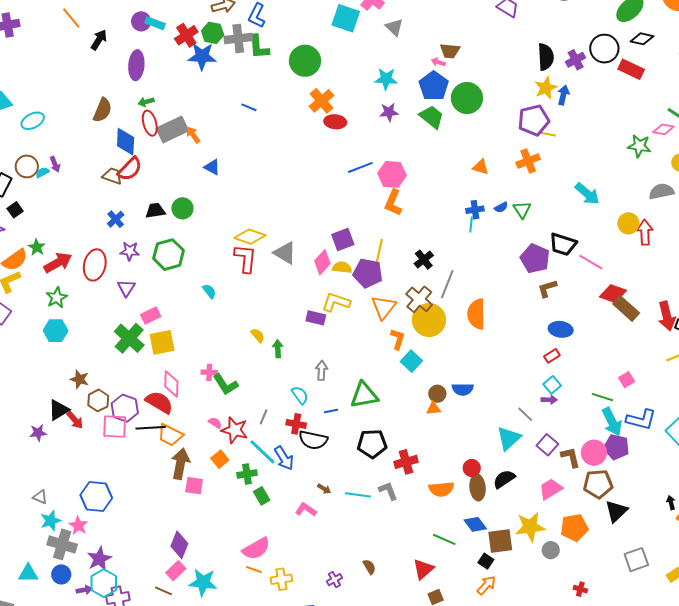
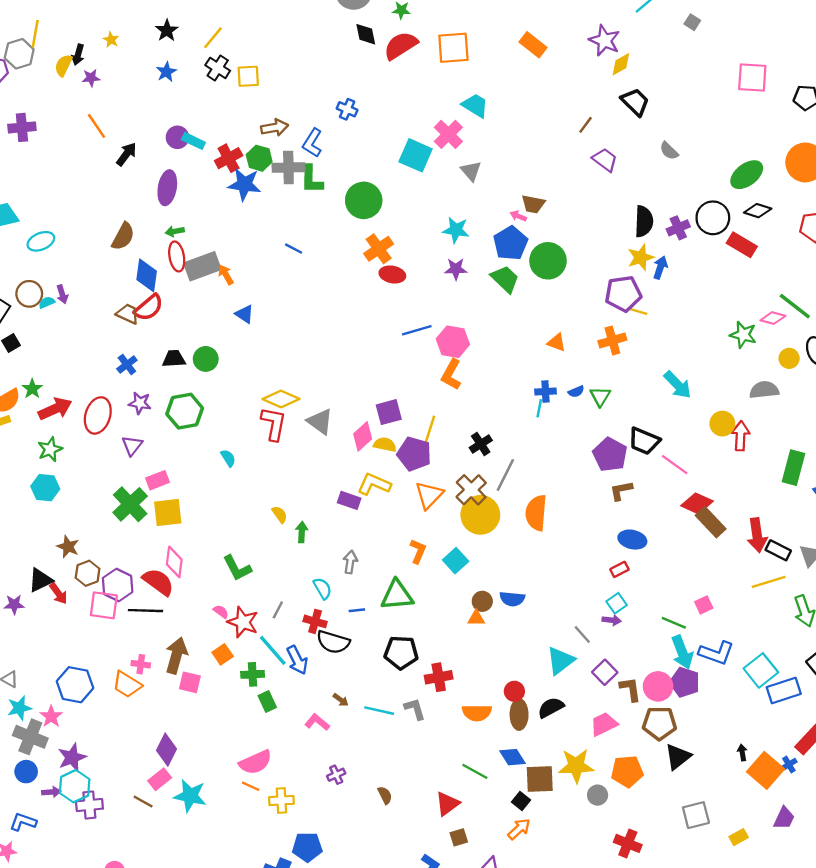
orange L-shape: (398, 339) -> (418, 551), moved
pink cross: (209, 372) -> (141, 664), moved
orange trapezoid: (170, 435) -> (127, 684), moved
purple cross: (334, 580) -> (336, 775), moved
red cross: (580, 589) -> (628, 843), size x1.6

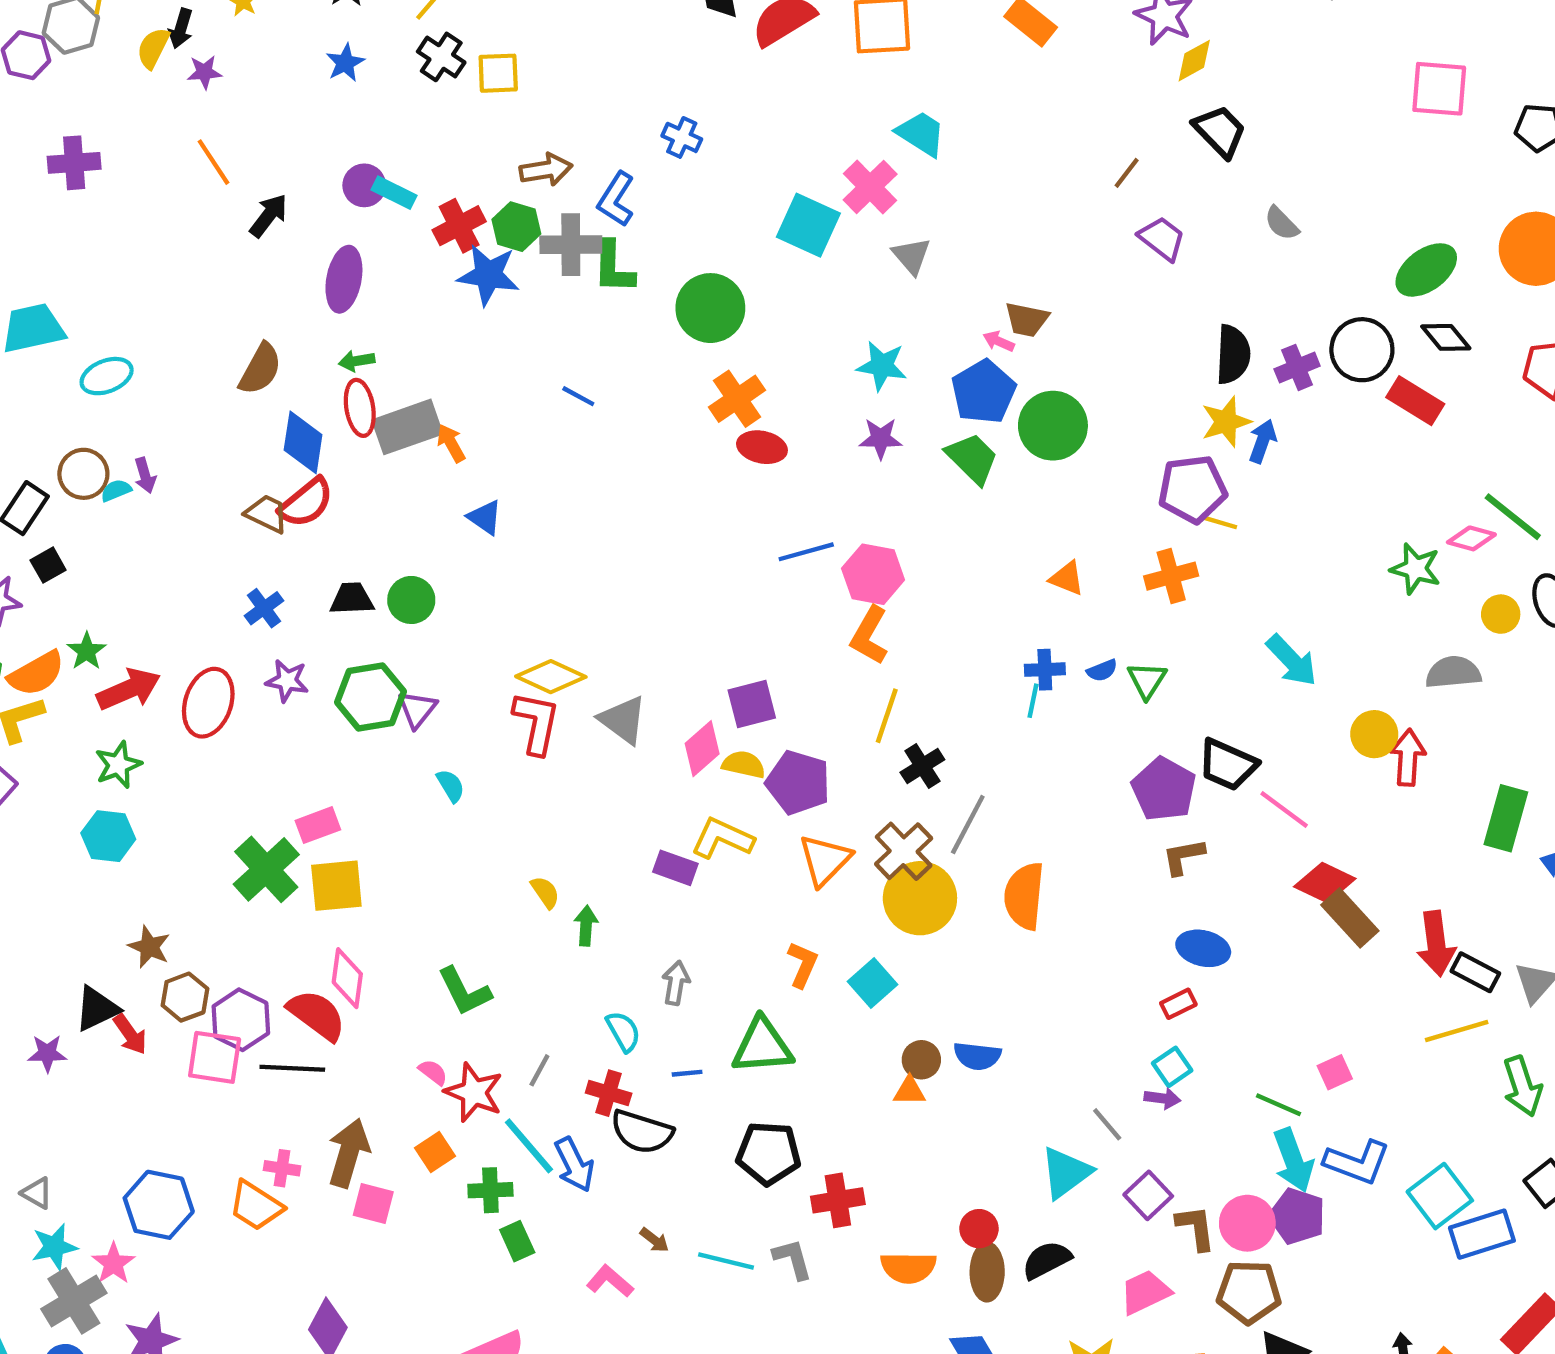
black diamond: (758, 211) -> (1446, 337), turned 32
yellow line: (430, 430) -> (887, 716), moved
purple triangle: (132, 446) -> (417, 709), moved
gray cross: (30, 737) -> (74, 1301), turned 36

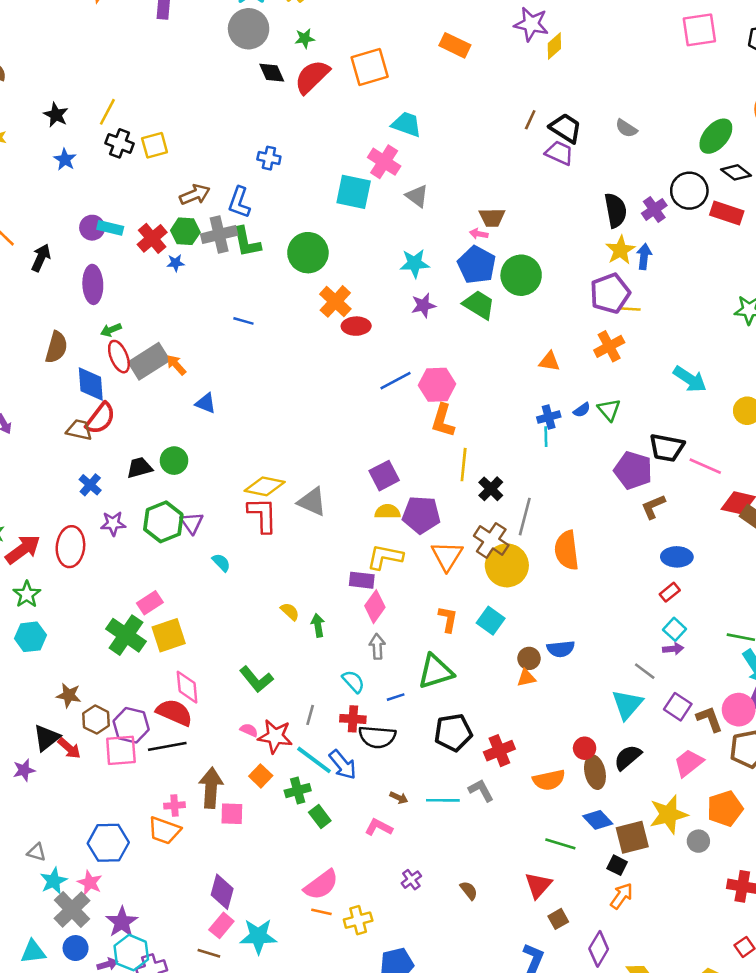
black trapezoid: (1220, 131) -> (566, 128), moved
blue star: (488, 275) -> (176, 263), size x0.5
pink diamond: (702, 749) -> (375, 607), moved

